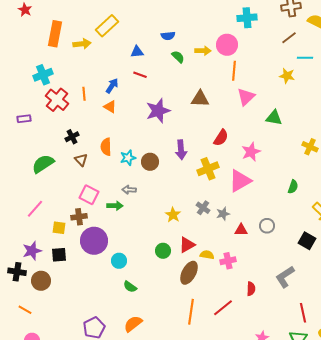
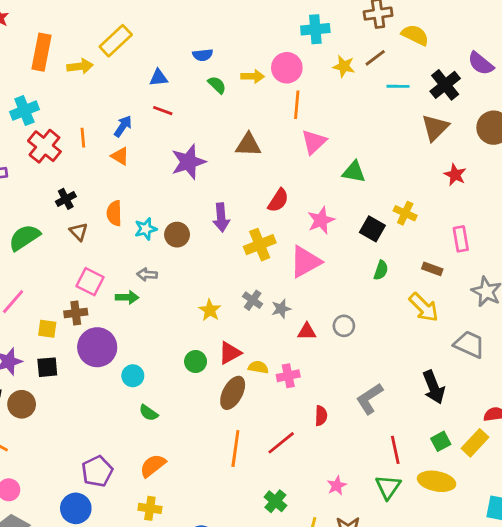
yellow star: (287, 76) -> (344, 66), moved
black square: (307, 241) -> (372, 229), moved

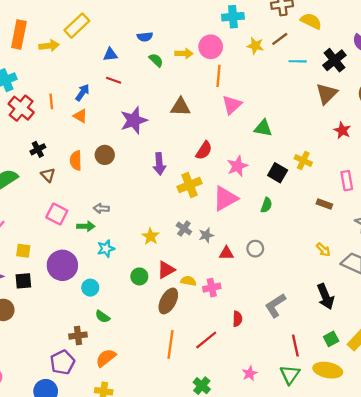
cyan star: (146, 229) -> (106, 249), moved
brown circle: (177, 235) -> (105, 155), moved
green semicircle: (381, 270) -> (266, 205), moved
yellow arrow: (424, 307) -> (323, 250), moved, size x0.6
brown cross: (76, 313) -> (78, 336), moved

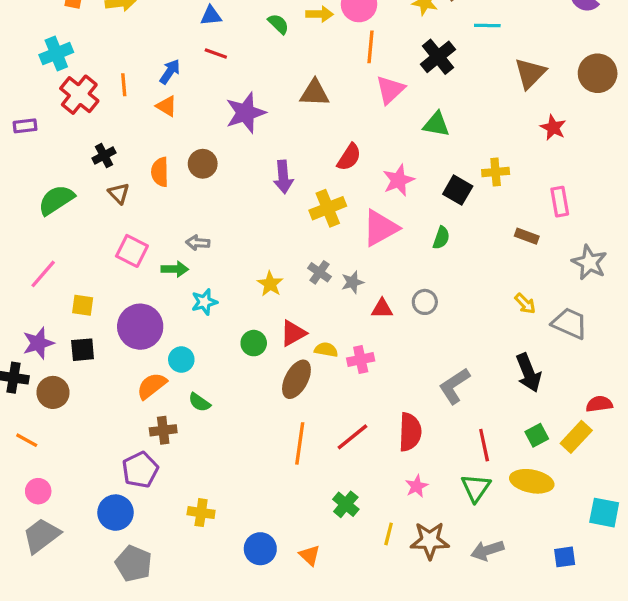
black cross: (334, 60) -> (438, 57), moved
yellow cross: (303, 161) -> (496, 172), turned -30
red semicircle: (237, 319) -> (410, 432), moved, size x1.6
orange semicircle: (106, 358) -> (152, 386), moved

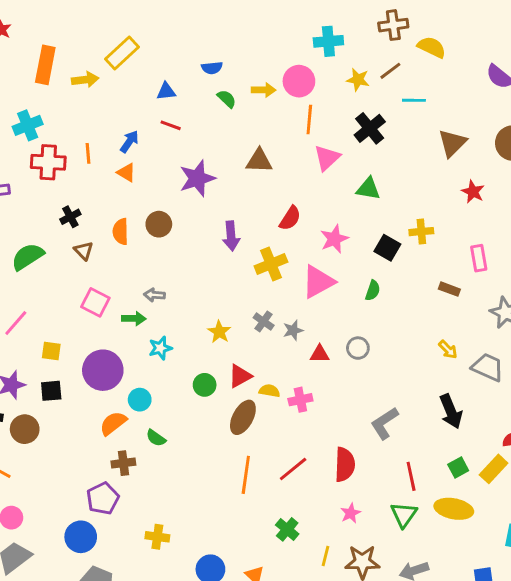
red cross: (79, 95) -> (48, 162), turned -36

